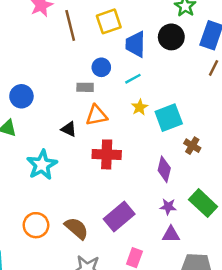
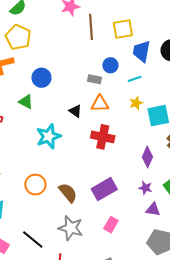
purple triangle: (171, 234) -> (153, 209), moved

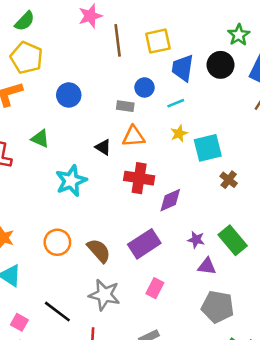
blue circle: (41, 78) -> (69, 95), moved
purple diamond: (147, 157) -> (170, 200), moved, turned 45

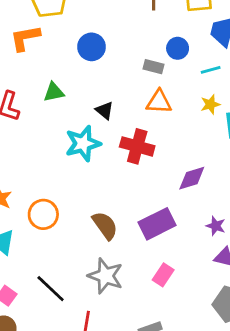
green triangle: (40, 139) -> (54, 92), turned -42
black triangle: (103, 147) -> (105, 110), moved
red cross: (139, 178) -> (137, 146), moved
orange circle: (57, 242) -> (43, 214), moved

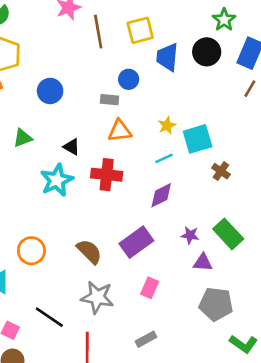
cyan line: (211, 70) -> (164, 158), moved

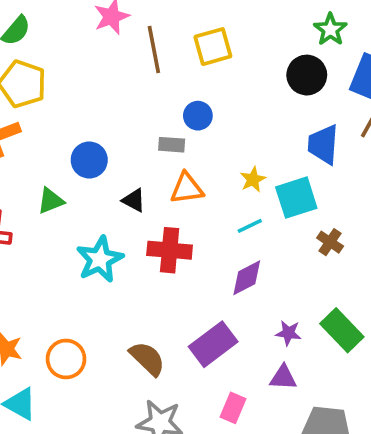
blue trapezoid: (167, 57) -> (323, 144), moved
blue circle: (50, 91) -> (89, 160), moved
black triangle: (72, 147) -> (134, 200), moved
purple triangle: (203, 262) -> (283, 378), moved

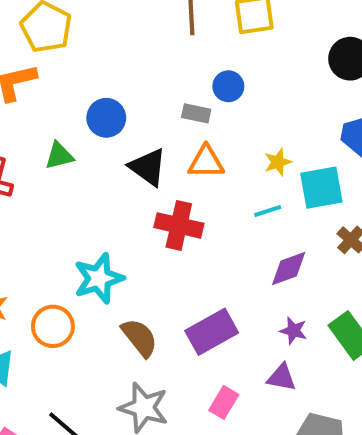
black triangle: (134, 200) -> (148, 167), size x1.5
cyan star: (100, 259) -> (99, 278), moved
purple diamond: (247, 278) -> (289, 269), moved

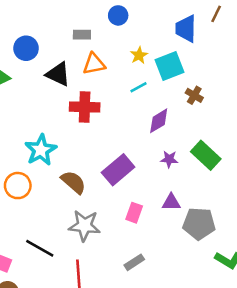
blue circle: (228, 86) -> (118, 15), moved
purple triangle: (282, 377) -> (171, 202), moved

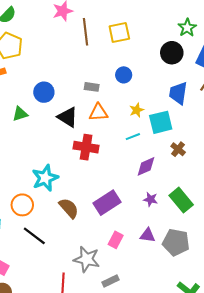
gray pentagon: (199, 224) -> (176, 242), moved
gray star: (84, 226) -> (87, 259), moved
black line: (40, 248) -> (34, 236), moved

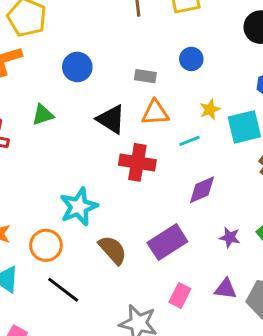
blue circle: (44, 92) -> (77, 67), moved
cyan line: (133, 137) -> (189, 141), moved
purple diamond: (146, 166) -> (202, 190), moved

